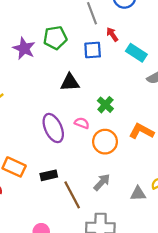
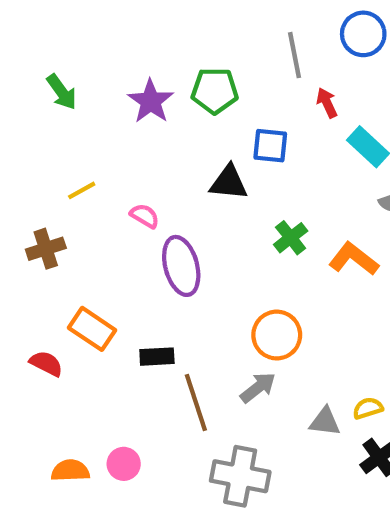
blue square: (93, 50) -> (270, 146), moved
pink semicircle: (82, 123) -> (145, 216), moved
orange L-shape: (142, 131) -> (354, 259), moved
orange circle: (105, 142) -> (277, 335), moved

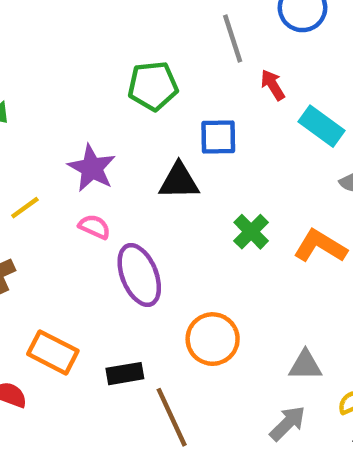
purple star: (151, 101) -> (92, 168), moved
orange circle: (277, 335) -> (213, 339), moved
gray arrow: (258, 388) -> (288, 423), moved
gray triangle: (325, 422) -> (305, 365), moved

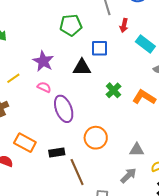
red arrow: (273, 85) -> (124, 25), turned -136

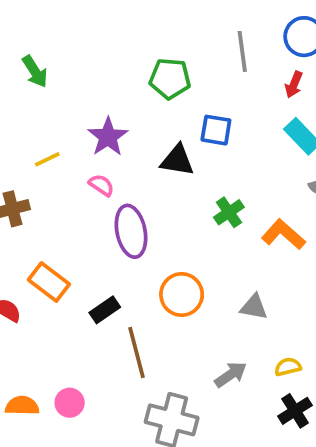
red arrow: (124, 25) -> (294, 85), moved
gray triangle: (137, 150) -> (254, 307), moved
black rectangle: (57, 152) -> (105, 310), turned -35

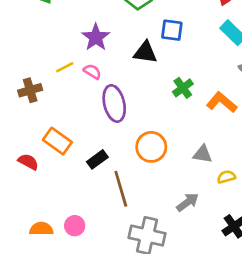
yellow line: (47, 159) -> (65, 67), moved
yellow semicircle: (288, 367) -> (226, 177), moved

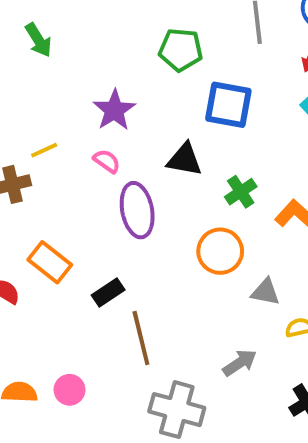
blue square: (172, 30) -> (228, 105), size x1.4
black triangle: (145, 52) -> (185, 160), moved
yellow line: (65, 67) -> (44, 150), moved
orange circle: (151, 147) -> (220, 251), moved

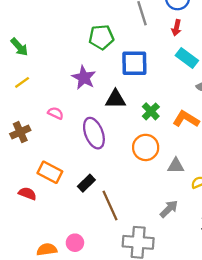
purple star: (114, 110) -> (84, 78), moved
yellow line: (44, 150) -> (22, 82), moved
pink semicircle: (107, 161) -> (56, 113), moved

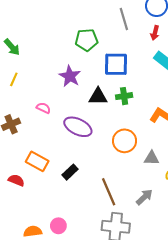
yellow line: (22, 82) -> (14, 79), turned -32
green cross: (151, 111) -> (124, 96), moved, turned 35
purple ellipse: (94, 133) -> (78, 127), turned -44
brown line: (110, 205) -> (109, 192), moved

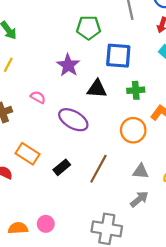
green cross: (124, 96) -> (136, 90), moved
orange circle: (124, 141) -> (133, 130), moved
gray triangle: (152, 158) -> (141, 171), moved
brown line: (109, 192) -> (98, 169), moved, turned 48

